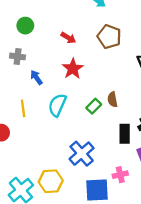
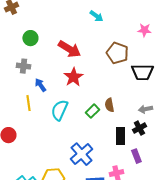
brown pentagon: (109, 37) -> (117, 53), moved
red arrow: (68, 38) -> (69, 49), size x1.6
yellow line: (23, 108) -> (28, 103), moved

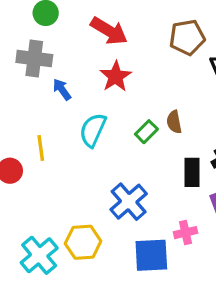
brown pentagon: (117, 53) -> (187, 37), turned -30
gray cross: (23, 66) -> (34, 59), size x1.5
yellow line: (28, 103) -> (41, 148), moved

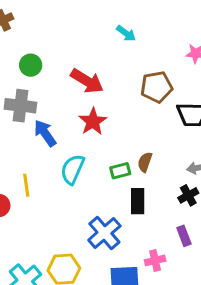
blue arrow: (62, 89) -> (45, 133), size x1.4
brown semicircle: (174, 122) -> (145, 162), turned 30
green rectangle: (146, 132) -> (120, 171), turned 30
black rectangle: (192, 172) -> (138, 201), moved

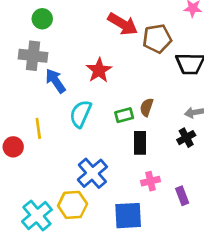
red arrow: (87, 81) -> (123, 24), moved
blue cross: (104, 233) -> (92, 173), moved
purple rectangle: (184, 236) -> (182, 196), moved
pink cross: (155, 260) -> (151, 181), moved

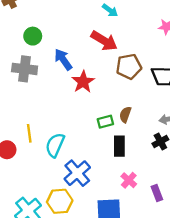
brown pentagon: (157, 39) -> (129, 67), moved
blue arrow: (55, 81) -> (63, 60), moved
cyan semicircle: (81, 114) -> (55, 145), moved
pink cross: (151, 181) -> (129, 180), turned -35

